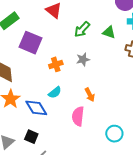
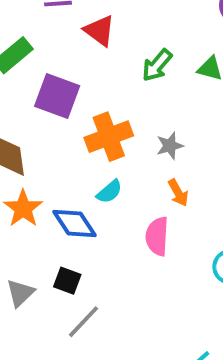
gray star: (83, 59) -> (170, 146), moved
orange cross: (56, 64) -> (109, 137), size x1.6

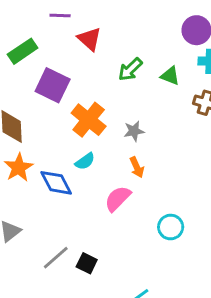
orange cross: (109, 137) -> (89, 120), turned -36
pink semicircle: (157, 236) -> (118, 199), turned 36
black square: (67, 281) -> (87, 263), moved

